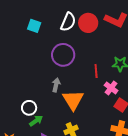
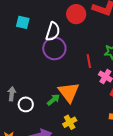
white semicircle: (68, 22) -> (53, 31), moved
gray arrow: (56, 85) -> (12, 94), moved
green arrow: (36, 121) -> (53, 100), moved

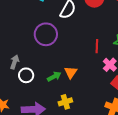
purple circle: (54, 48) -> (46, 34), moved
orange triangle: (69, 92) -> (71, 72), size x0.6

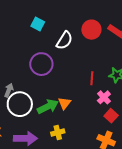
white circle: (26, 75) -> (20, 104), size x1.6
green arrow: (54, 76) -> (48, 107), size x1.5

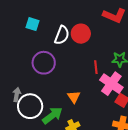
red circle: (91, 30) -> (81, 34), moved
pink cross: (104, 97) -> (111, 84), size x1.6
green arrow: (48, 107) -> (52, 115), moved

